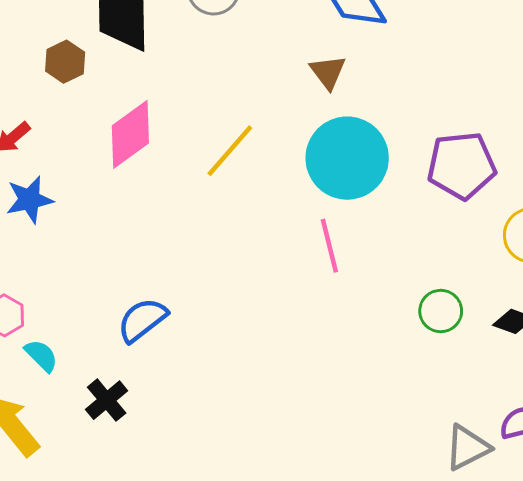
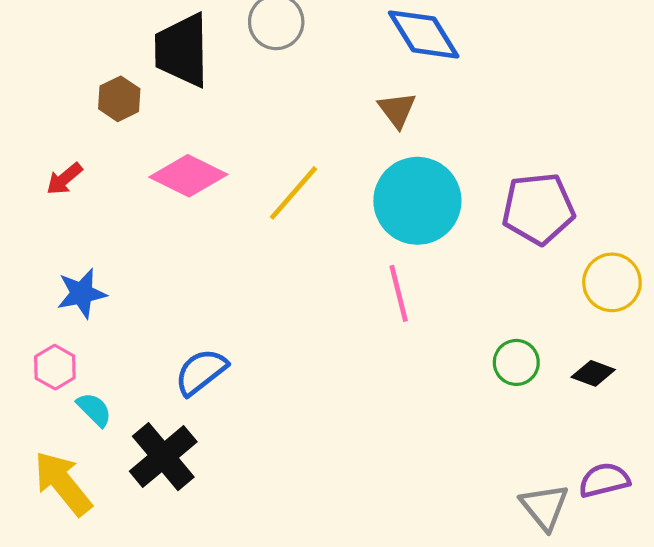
pink diamond: (130, 134) -> (188, 176), turned 62
blue star: (29, 200) -> (82, 293), moved
black cross: (107, 400) -> (163, 457), size x1.5
gray triangle: (467, 448) -> (545, 507), turned -42

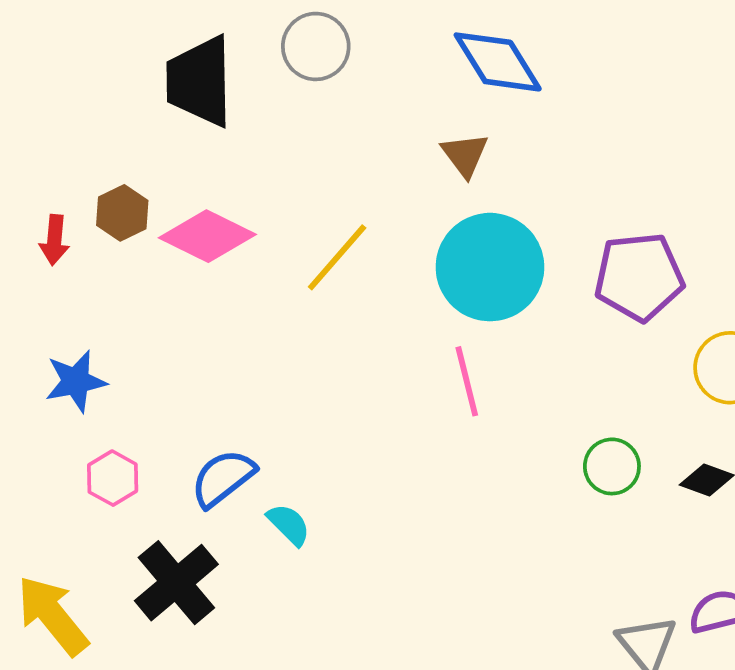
brown hexagon: (119, 99) -> (122, 213), moved
red arrow: (64, 179) -> (54, 240), turned -45
pink hexagon: (55, 367) -> (113, 478), moved
cyan semicircle: (94, 410) -> (289, 525), moved

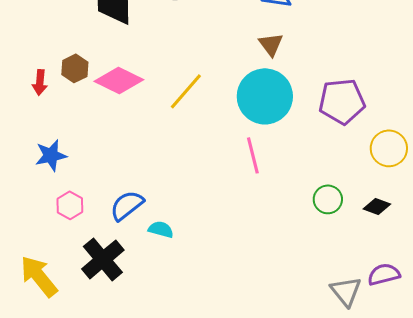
brown triangle: (465, 155) -> (271, 44), moved
cyan semicircle: (289, 525) -> (161, 229), turned -30

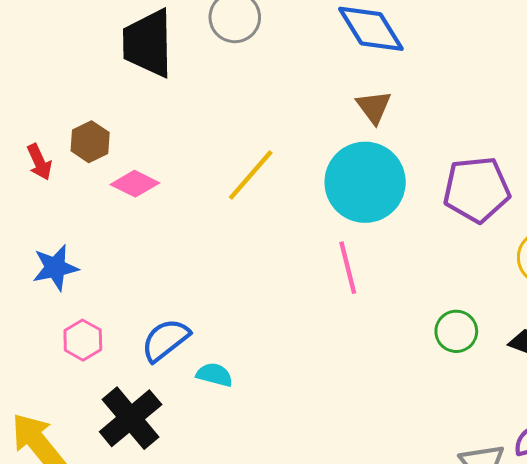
pink diamond: (119, 80) -> (135, 184), moved, size x0.7
red arrow: (40, 82) -> (39, 162), turned -30

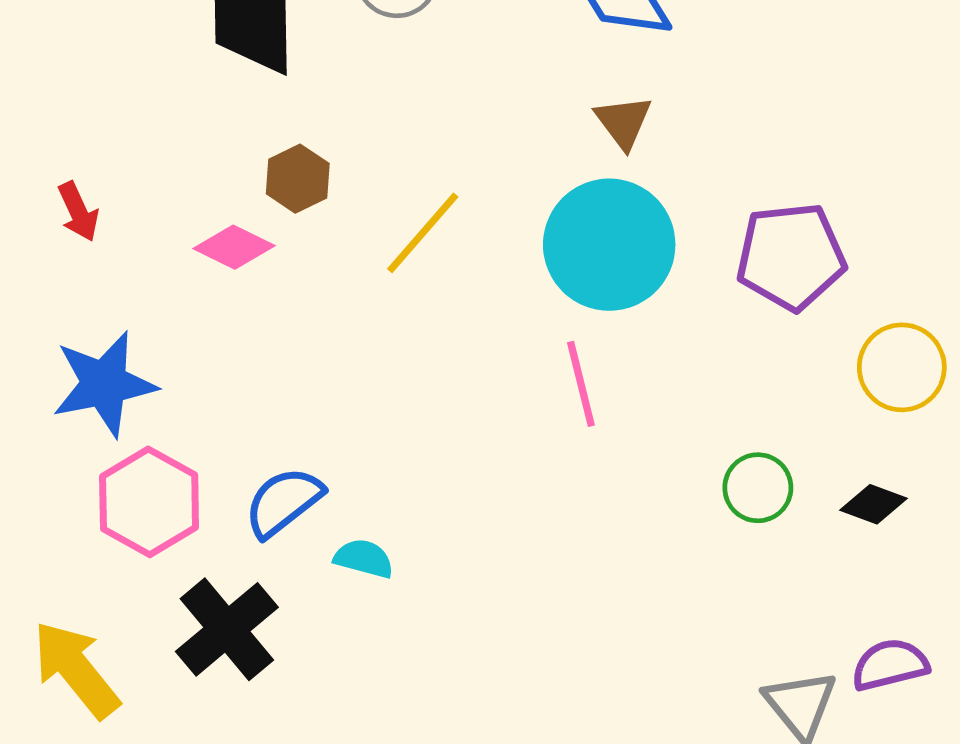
brown hexagon: (90, 142) -> (298, 179), moved
blue star: (55, 268) -> (104, 384), size x1.4
pink hexagon: (83, 340) -> (149, 502), size x1.6

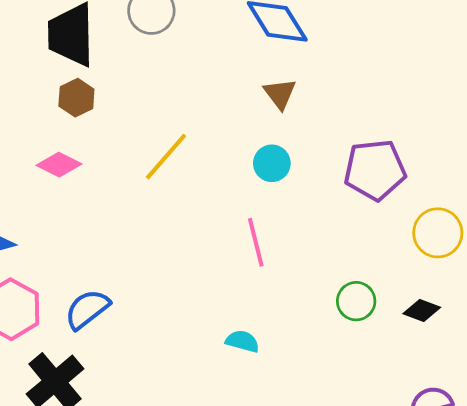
brown hexagon: (298, 179) -> (76, 98), moved
cyan circle: (609, 245) -> (272, 163), size x0.5
cyan semicircle: (364, 559) -> (242, 341), moved

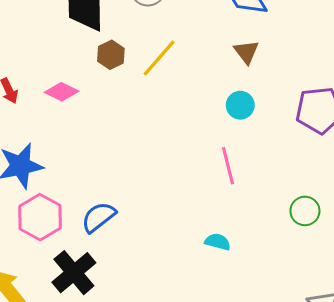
brown hexagon: (76, 98) -> (111, 55), moved
yellow line: (166, 157) -> (159, 58), moved
pink diamond: (59, 165) -> (62, 92), moved

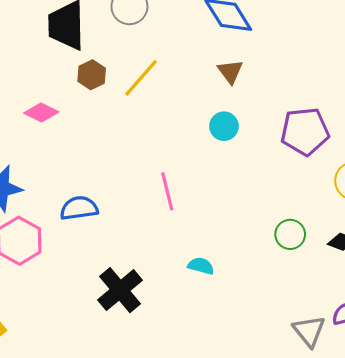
pink line: (228, 166) -> (167, 191), moved
blue semicircle: (99, 217) -> (79, 208), moved, turned 30
black cross: (74, 273) -> (120, 290), moved

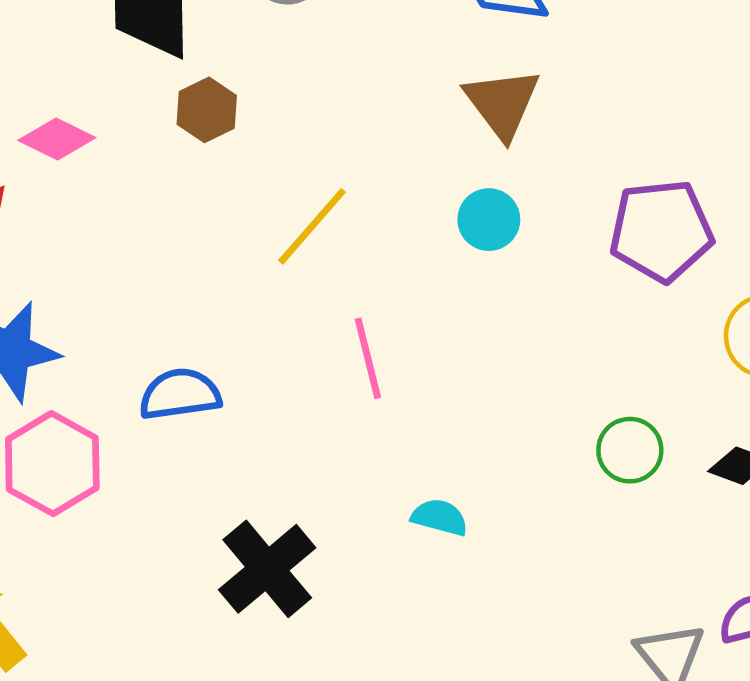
brown triangle: (230, 72) -> (502, 103), size x1.4
yellow line: (141, 78) -> (312, 226), moved
pink diamond: (41, 113) -> (57, 139), moved

